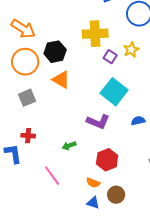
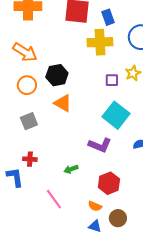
yellow cross: (95, 34) -> (100, 42), moved
purple square: (110, 57) -> (112, 80), turned -32
orange circle: (25, 62) -> (27, 85), size x0.7

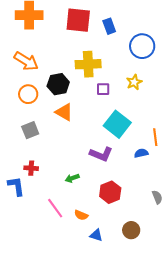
yellow cross: (100, 42) -> (88, 64), moved
purple square: (112, 80) -> (103, 89), moved
orange semicircle: (95, 206) -> (81, 215), moved
brown circle: (118, 218) -> (131, 230), moved

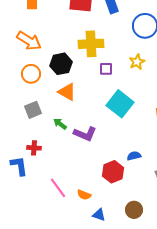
blue semicircle: (141, 153) -> (134, 156), moved
purple L-shape: (101, 154) -> (85, 134), moved
green arrow: (72, 178) -> (60, 124), moved, turned 56

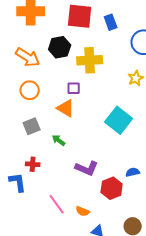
black hexagon: (61, 64) -> (60, 47), moved
purple square: (106, 69) -> (74, 88), moved
purple L-shape: (85, 134) -> (87, 168), moved

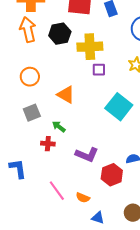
orange arrow: (28, 57) -> (28, 30), moved, turned -135
purple square: (74, 88) -> (99, 70), moved
red cross: (33, 164) -> (48, 144), moved

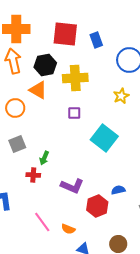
purple square: (99, 70) -> (74, 113), moved
orange triangle: (66, 95) -> (38, 90), moved
green arrow: (59, 127) -> (44, 158), turned -104

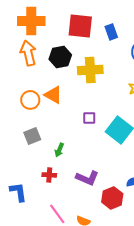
orange triangle: (38, 90) -> (53, 95), moved
purple square: (74, 113) -> (89, 118), moved
red cross: (33, 175) -> (49, 175), moved

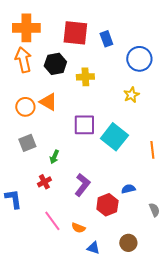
yellow cross: (90, 70) -> (85, 77), size x0.7
purple square: (89, 118) -> (84, 125), size x1.6
red cross: (49, 175) -> (44, 182), turned -32
purple L-shape: (87, 178) -> (82, 185), turned -75

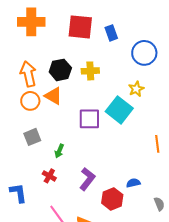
orange arrow: (23, 60) -> (28, 74), moved
black hexagon: (55, 64) -> (60, 70), moved
cyan square: (114, 137) -> (119, 110), moved
red cross: (44, 182) -> (49, 176), turned -32

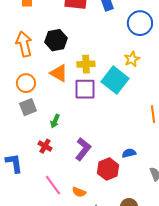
yellow cross: (90, 71) -> (86, 64), moved
orange triangle: (53, 96) -> (59, 73), moved
orange circle: (30, 101) -> (26, 83), moved

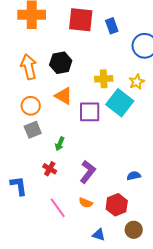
yellow cross: (86, 64) -> (104, 79), moved
red hexagon: (108, 169) -> (117, 205), moved
orange semicircle: (79, 192) -> (86, 203), moved

